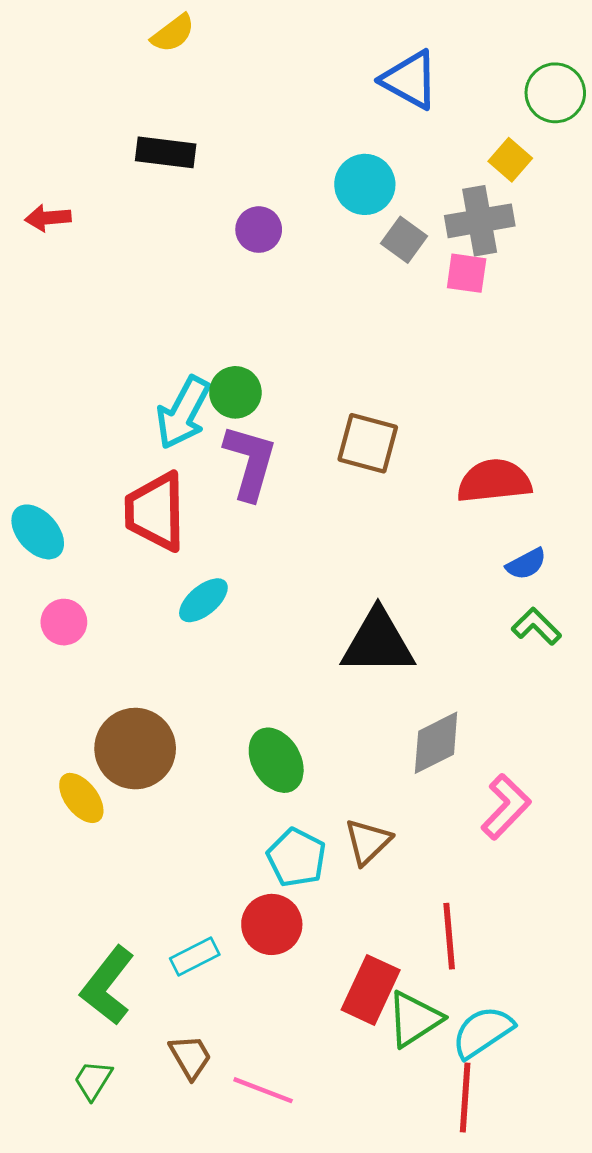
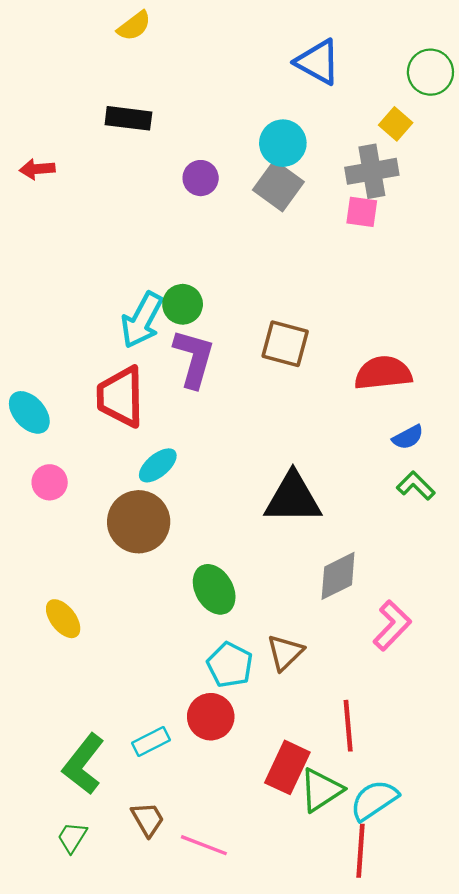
gray square: (404, 240) -> (278, 186), moved, size x1.4
brown circle: (135, 749) -> (139, 522), moved

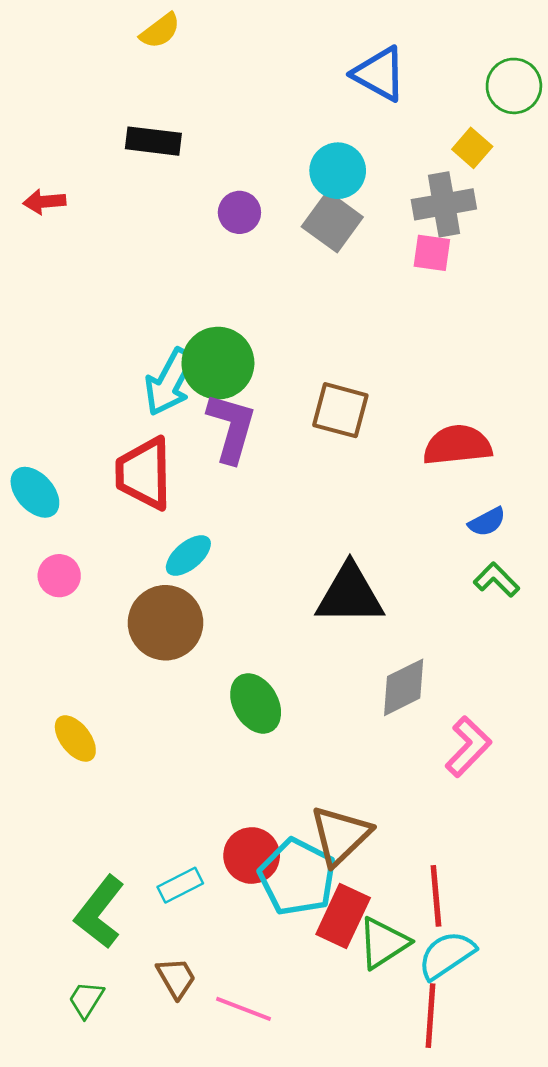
green circle: (183, 304) -> (218, 363), size x1.5
brown triangle: (285, 652) -> (340, 835), moved, size x1.4
cyan pentagon: (230, 665) -> (297, 877), moved, size x1.4
red line: (348, 726) -> (436, 896), moved

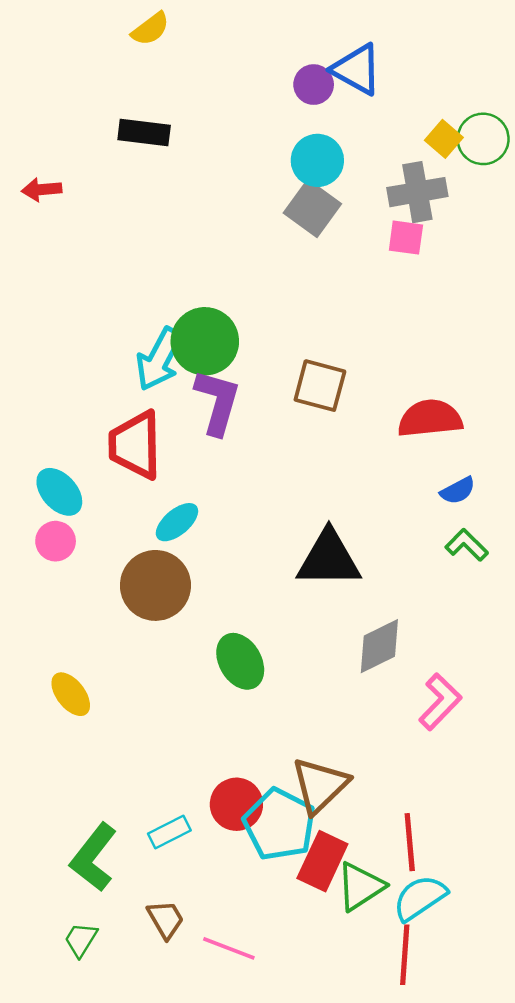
green circle: (514, 86) -> (483, 139), moved
purple circle: (239, 212) -> (314, 85), moved
cyan ellipse: (35, 492) -> (59, 492), moved

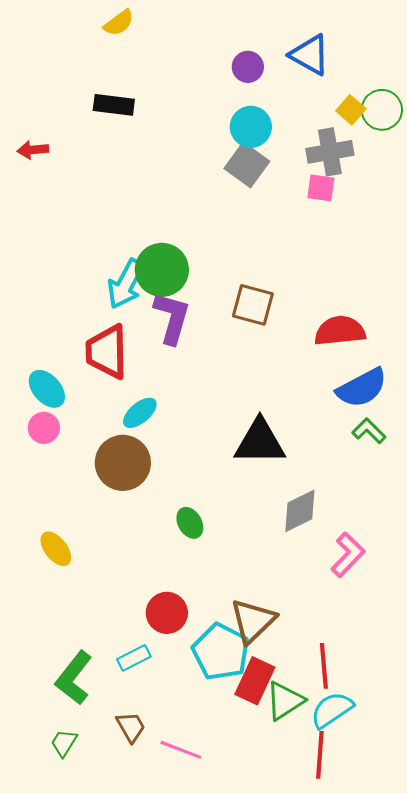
blue triangle: (357, 69) -> (310, 55), moved
blue semicircle: (458, 491) -> (362, 388), size x1.8
green ellipse: (240, 661) -> (190, 523), size x0.7
red circle: (236, 804) -> (167, 613), moved

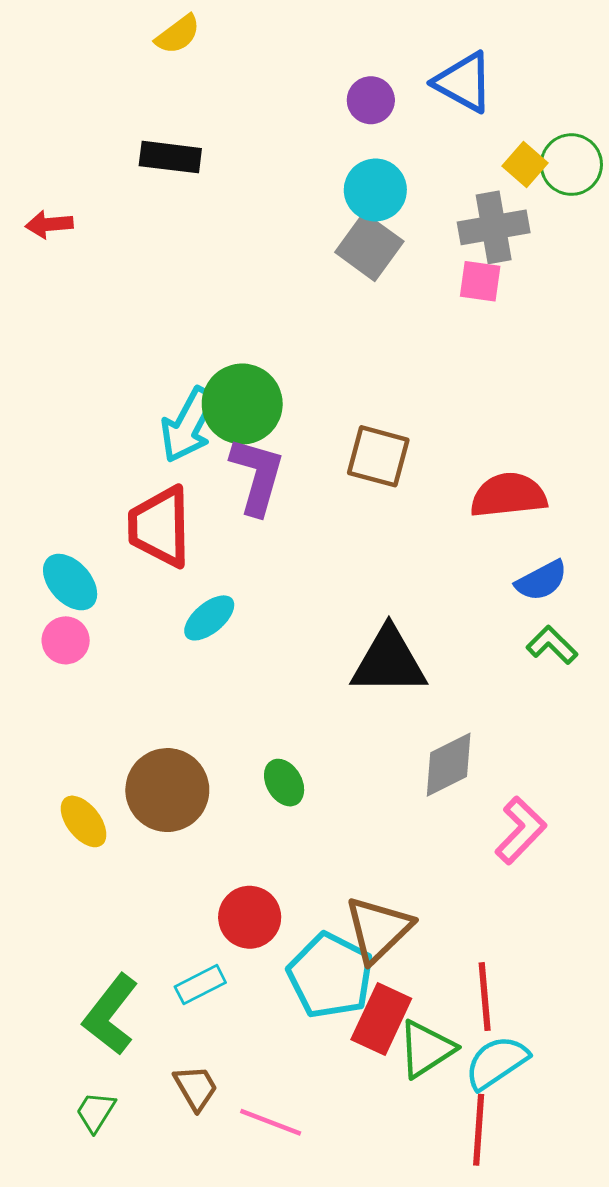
blue semicircle: (362, 388) -> (541, 581), size x0.7
brown circle: (123, 463) -> (167, 790), moved

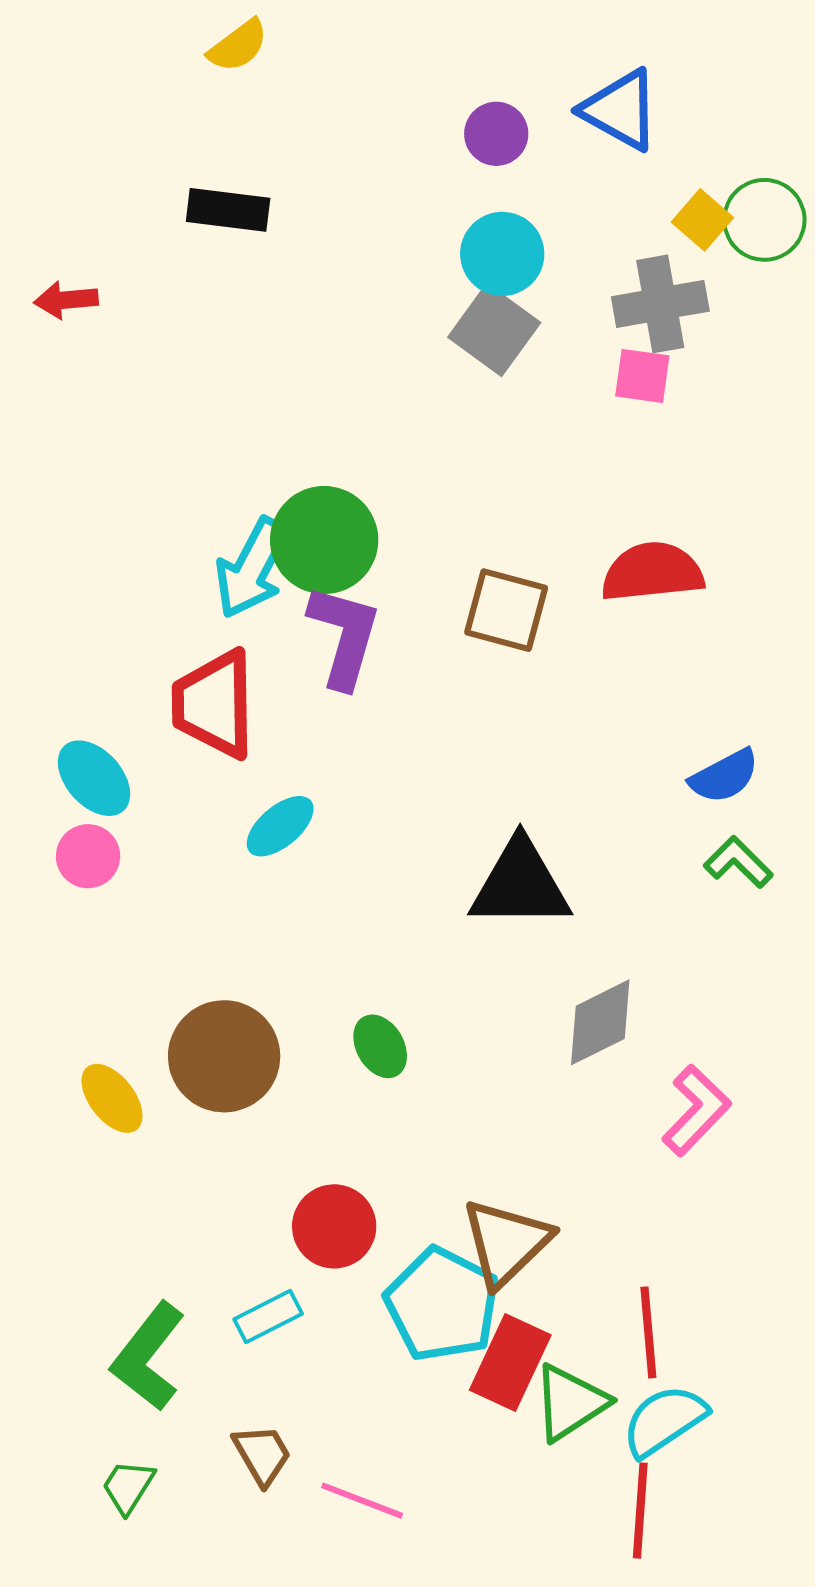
red semicircle: (509, 495) -> (652, 572), moved

